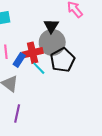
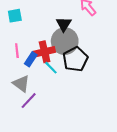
purple line: (17, 114) -> (29, 101), moved, turned 30

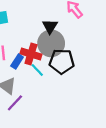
red cross: (45, 52) -> (31, 54), turned 30
black pentagon: (75, 59) -> (62, 61), turned 30

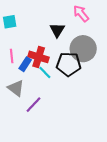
gray circle: (51, 43) -> (83, 49), moved
purple line: (15, 103) -> (33, 105), moved

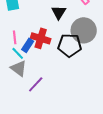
cyan line: (45, 73) -> (18, 53), moved

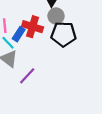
gray circle: (84, 30) -> (56, 16), moved, size x0.6

